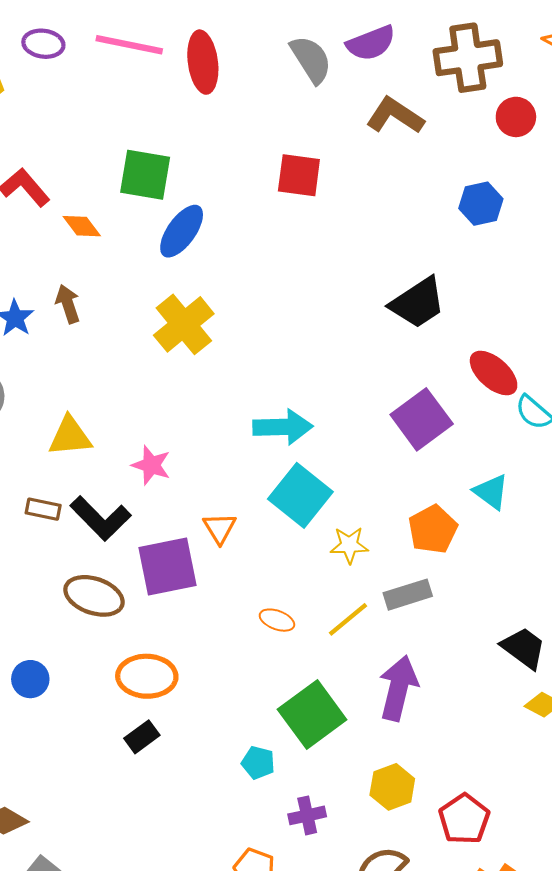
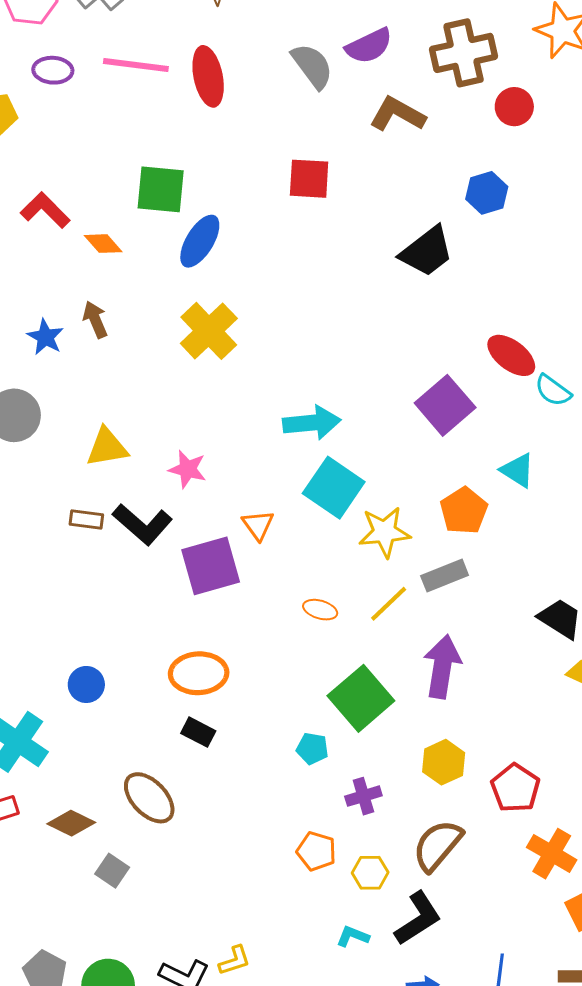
black trapezoid: (418, 303) -> (427, 251), moved
yellow star: (349, 545) -> (385, 532), size x1.4
brown ellipse: (94, 596) -> (149, 798), moved, turned 32
black rectangle: (142, 737) -> (198, 732), turned 68

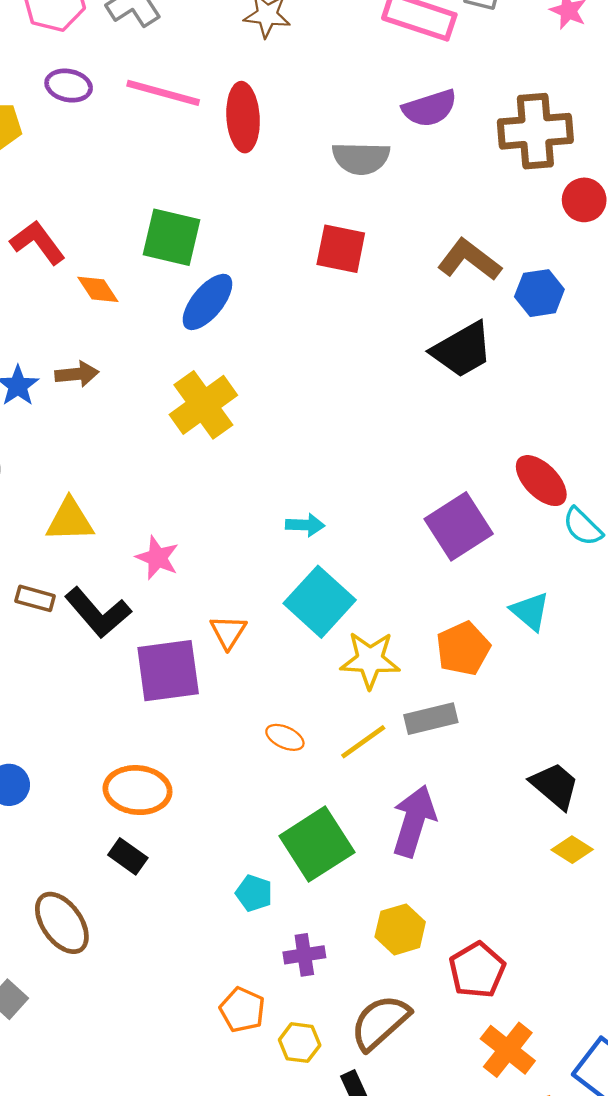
gray semicircle: (312, 66) -> (361, 158), moved, turned 120
brown L-shape: (397, 114) -> (469, 260), moved
brown arrow: (95, 320) -> (77, 374), turned 99
cyan arrow: (312, 423) -> (305, 525), size x0.6

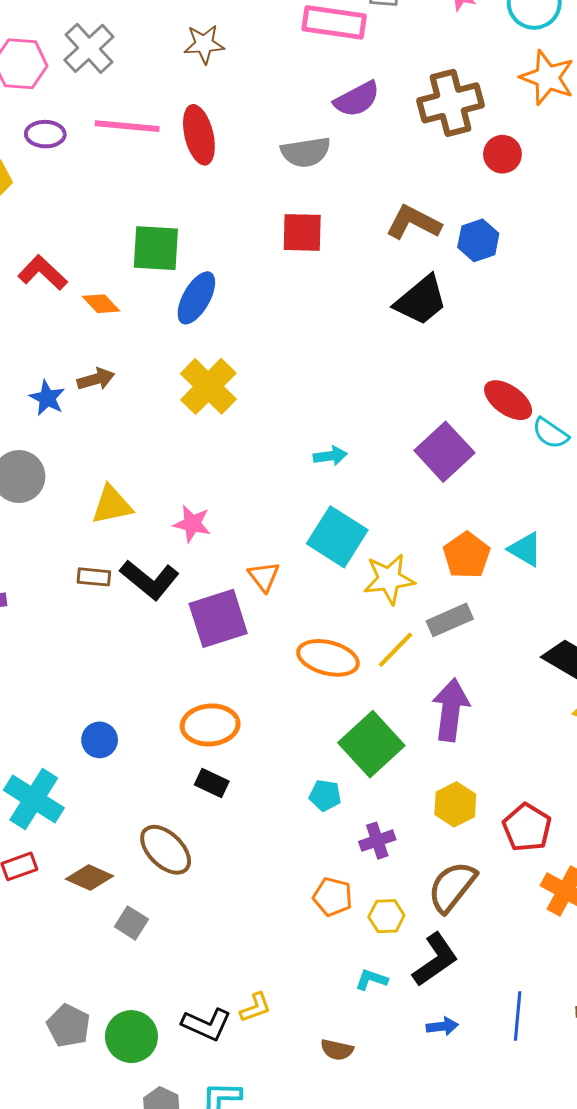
cyan arrow: (305, 525) -> (330, 456), moved
cyan triangle: (530, 611) -> (525, 549), moved
orange ellipse: (285, 737) -> (328, 658), size x1.8

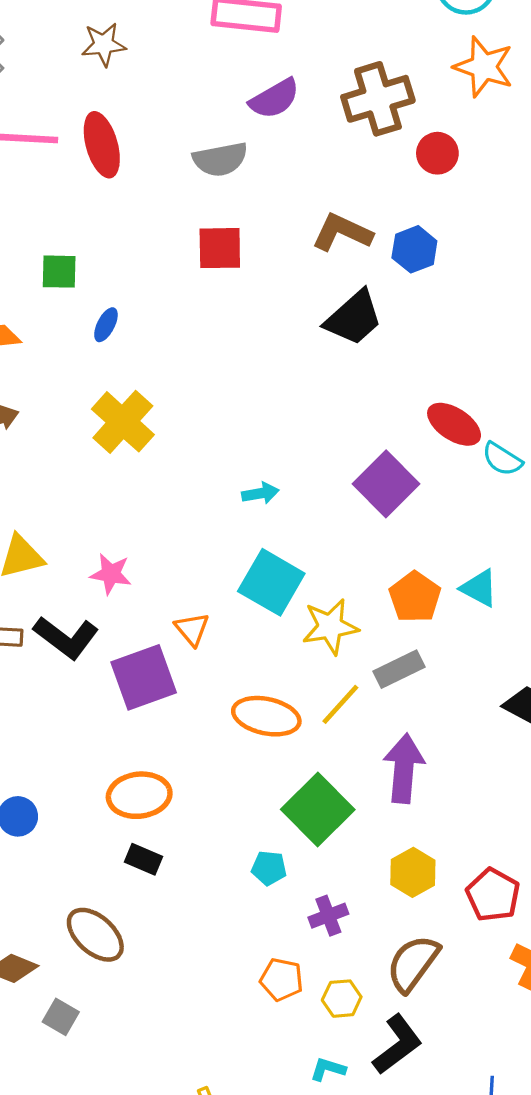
green square: (156, 248) -> (59, 272), size x0.7
blue ellipse: (196, 298) -> (106, 325), size x0.6

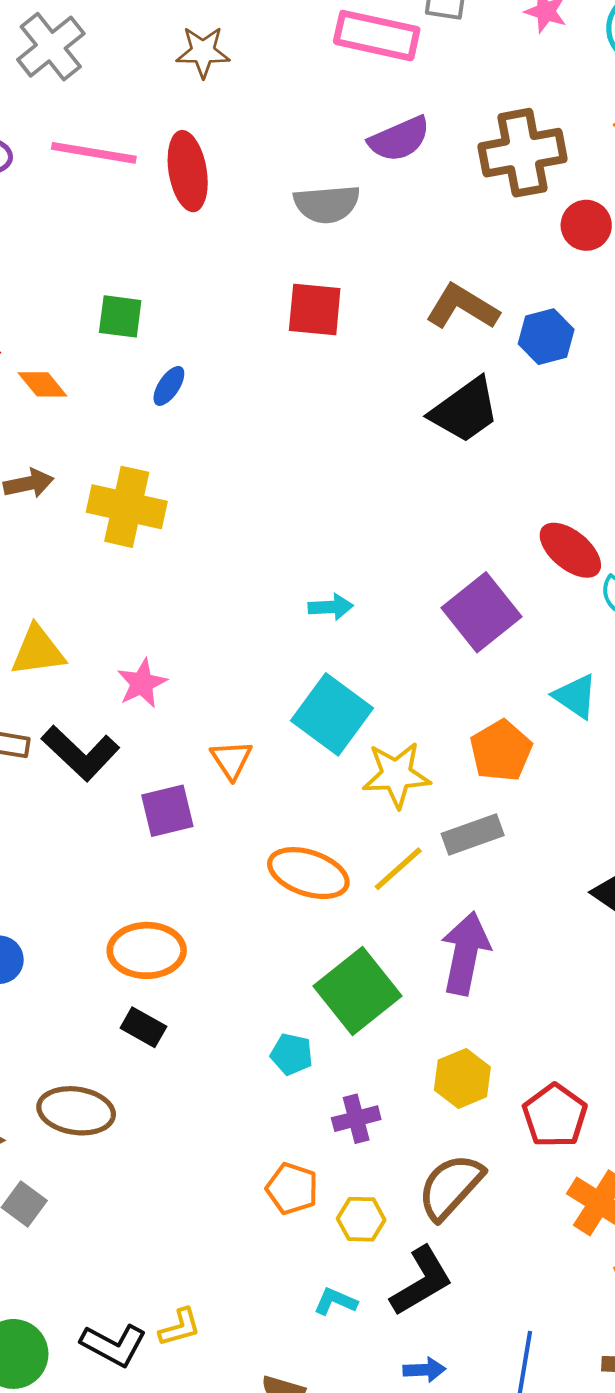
yellow cross: (123, 422) -> (127, 507), moved, turned -36
pink star: (111, 574) -> (142, 683), turned 30
cyan triangle: (479, 588) -> (576, 696), moved
purple square: (144, 677) -> (167, 811), size x0.7
brown ellipse: (95, 935) -> (76, 1111), turned -40

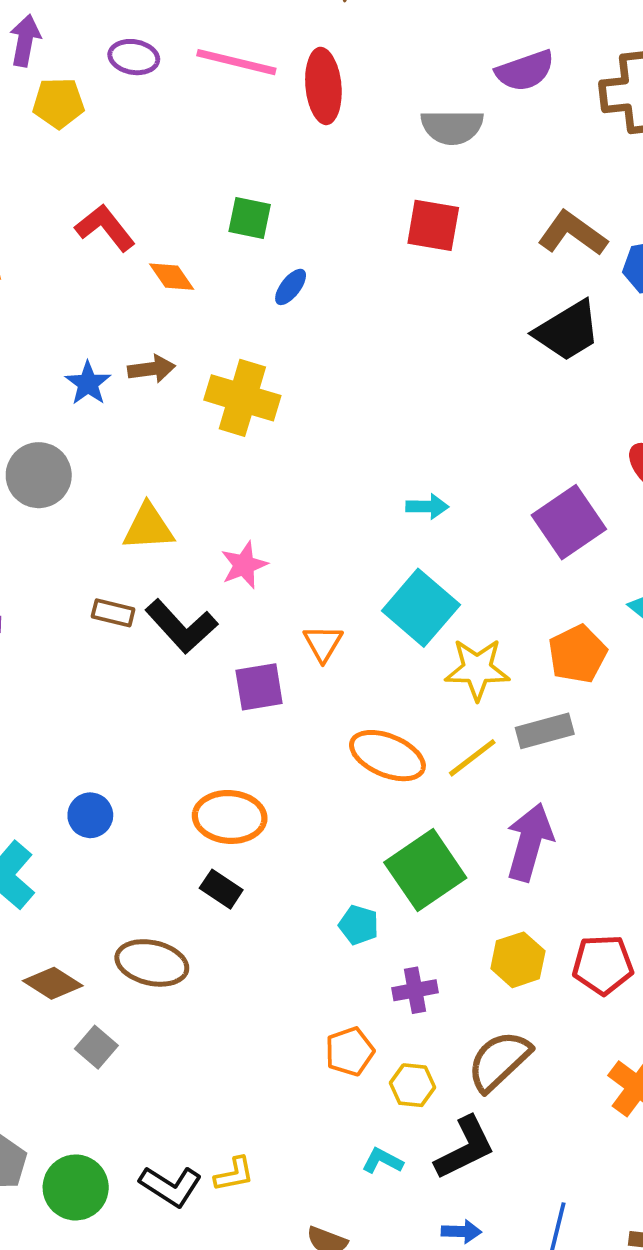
red pentagon: (555, 1116) -> (603, 965), moved, turned 30
orange pentagon: (292, 1189) -> (350, 1051), turned 30

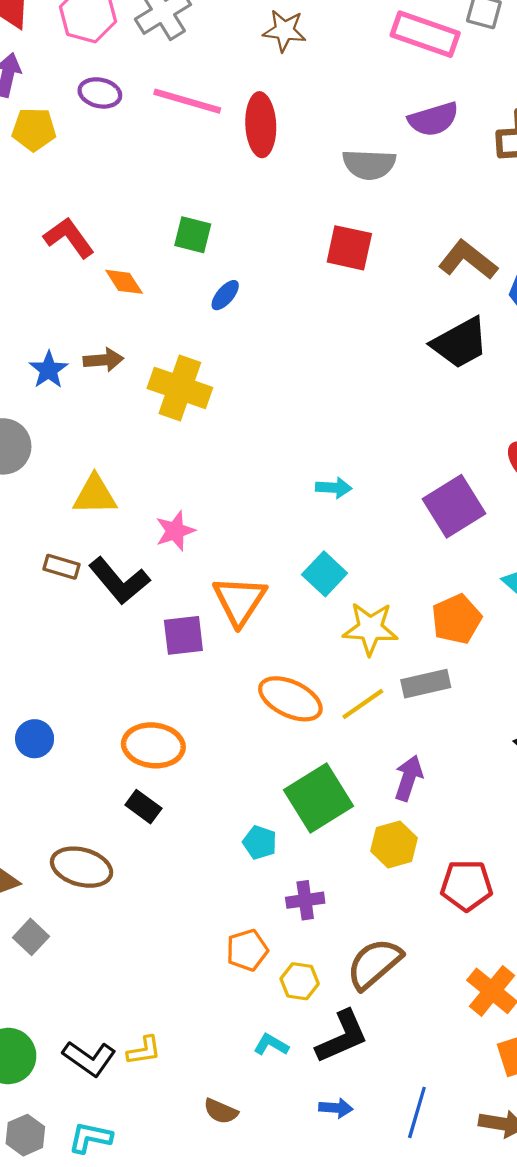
cyan square: (421, 608) -> (325, 574), size x0.7
orange triangle: (323, 643) -> (240, 601), size x1.6
purple arrow: (530, 842) -> (409, 778), size x0.7
yellow hexagon: (518, 960) -> (394, 844), moved

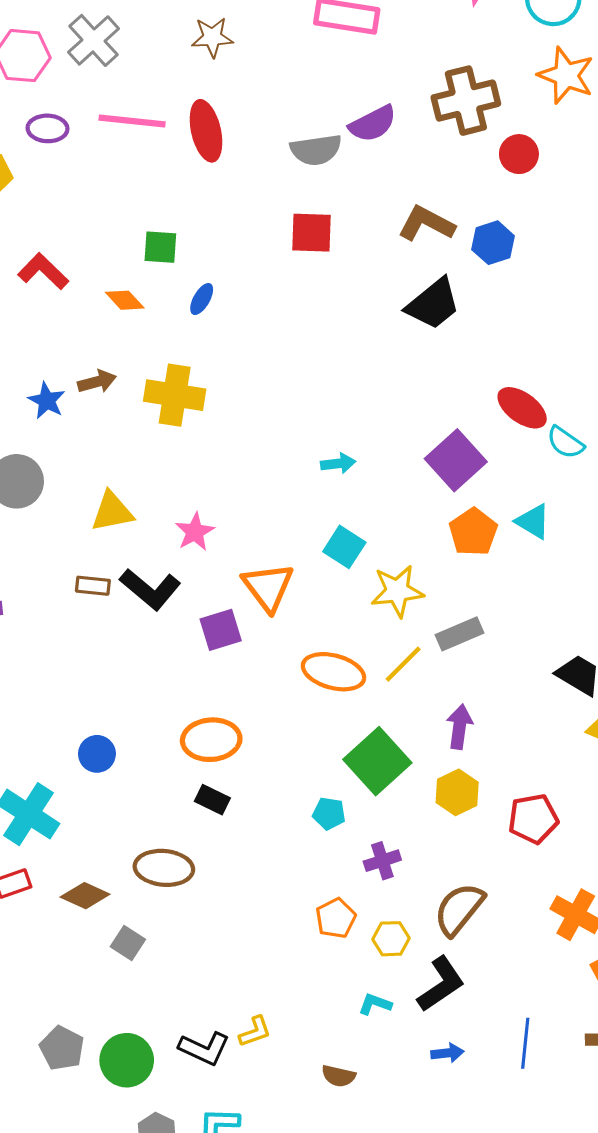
purple semicircle: (433, 119) -> (373, 124), moved
orange diamond: (124, 282) -> (125, 300), moved
orange pentagon: (456, 619) -> (473, 532), moved

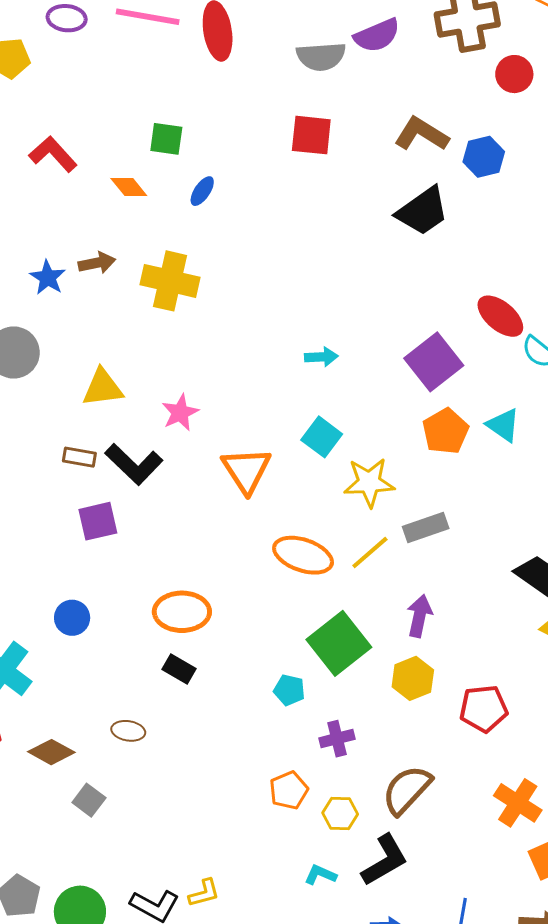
purple square: (221, 630) -> (98, 521), moved
brown ellipse: (164, 868) -> (128, 731), size x0.6

